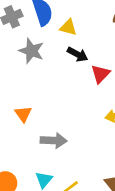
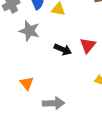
black arrow: (78, 54) -> (63, 49), moved

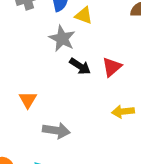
gray star: (29, 31) -> (62, 39), moved

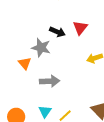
gray star: (62, 39) -> (41, 48), moved

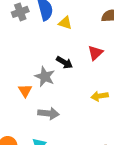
red triangle: (80, 28) -> (95, 53), moved

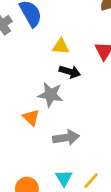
yellow triangle: (65, 23) -> (61, 46), moved

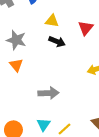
gray star: (50, 95) -> (16, 40), moved
orange triangle: (31, 117) -> (16, 65), moved

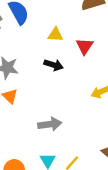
yellow triangle: (52, 21) -> (55, 35), moved

